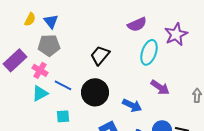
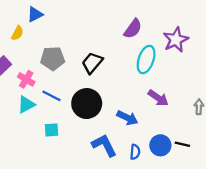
yellow semicircle: (30, 19) -> (17, 33), moved
blue triangle: (51, 21) -> (35, 14), moved, turned 42
purple semicircle: (137, 24) -> (133, 29), turned -30
gray pentagon: (49, 45) -> (53, 58), moved

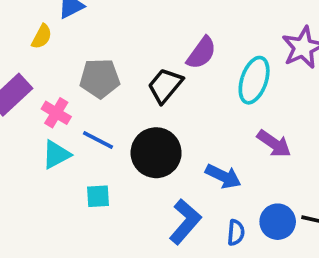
purple semicircle: (133, 29) -> (201, 53), moved
blue L-shape: (104, 145) -> (185, 222), turned 68

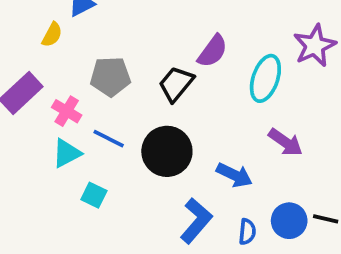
cyan square: (98, 196) -> (94, 195), moved, turned 30

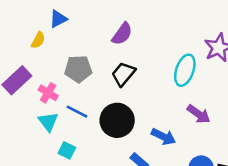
purple semicircle: (213, 51) -> (122, 34), moved
cyan triangle: (67, 153) -> (48, 122), turned -40

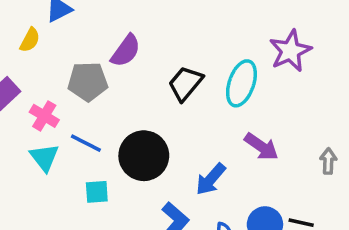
purple semicircle: (122, 34) -> (126, 51), moved
black trapezoid: (123, 74) -> (185, 83), moved
blue arrow: (164, 137) -> (211, 179), turned 105
cyan square: (67, 150) -> (97, 192), moved, turned -30

